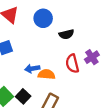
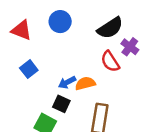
black semicircle: (66, 34) -> (110, 28), moved, size x1.5
black square: (23, 96) -> (61, 104), moved

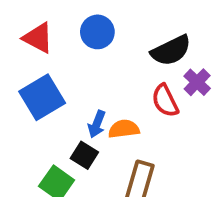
blue square: (29, 69) -> (42, 97), size x1.6
blue arrow: (67, 82) -> (97, 124), turned -48

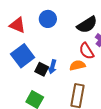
orange semicircle: (124, 129) -> (77, 65), moved
black square: (84, 155) -> (42, 69), moved

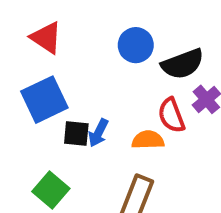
blue circle: (48, 19) -> (136, 45), moved
black square: (42, 69) -> (76, 133), turned -32

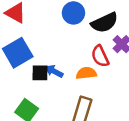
blue arrow: (98, 133) -> (54, 71), turned 96

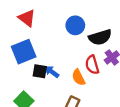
orange semicircle: (86, 73) -> (79, 77), turned -119

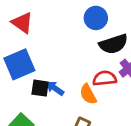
blue circle: (75, 25) -> (96, 18), moved
red semicircle: (92, 65) -> (105, 78), turned 102

